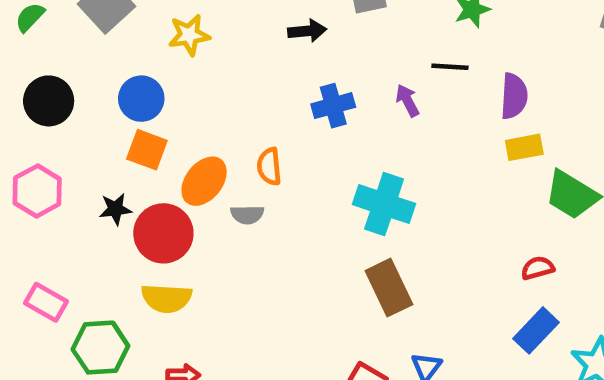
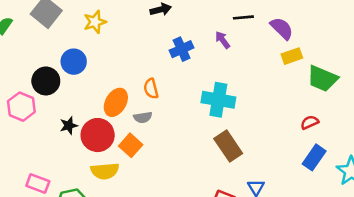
purple semicircle: (514, 96) -> (282, 28), turned -40
black circle: (49, 101) -> (46, 81), moved
orange square: (147, 150) -> (131, 145), moved, turned 30
pink hexagon: (37, 191) -> (21, 107), moved

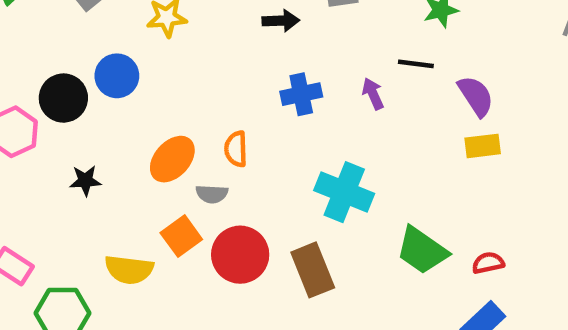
green trapezoid: (322, 79) -> (422, 250), moved
red circle: (98, 135) -> (240, 255), moved
brown rectangle: (228, 146) -> (313, 270), moved

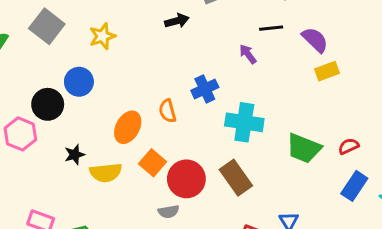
blue cross: (301, 94) -> (205, 89), moved
gray semicircle: (212, 194) -> (169, 212), moved
orange square: (181, 236) -> (152, 163), moved
yellow semicircle: (129, 270) -> (106, 173), moved

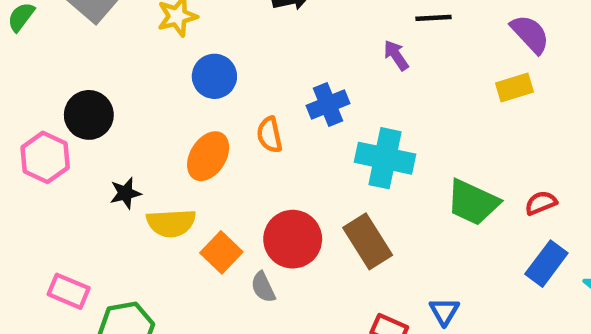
purple semicircle: (315, 40) -> (530, 34), moved
blue circle: (79, 82) -> (214, 76), moved
orange square: (152, 163) -> (221, 252), moved
gray semicircle: (169, 212) -> (263, 287), turned 72

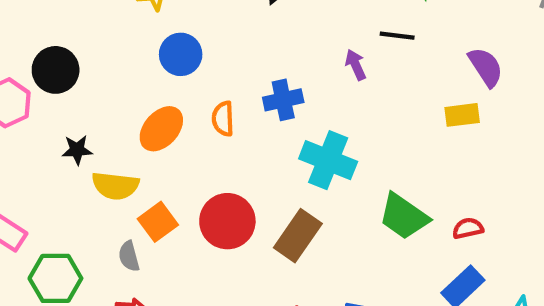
brown rectangle: (368, 241) -> (298, 236), turned 57
gray semicircle: (263, 287) -> (129, 256), moved

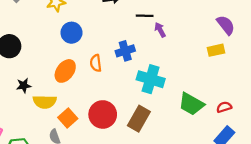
black line: (397, 36) -> (145, 16), moved

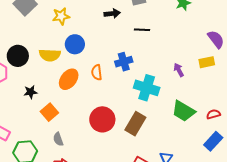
purple arrow: (160, 30) -> (179, 70), moved
yellow semicircle: (45, 102) -> (50, 55), moved
orange square: (68, 118) -> (49, 112), moved

